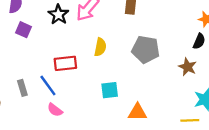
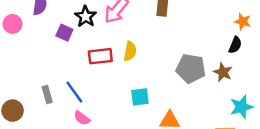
purple square: (24, 30) -> (64, 33), moved
gray pentagon: (146, 49) -> (191, 69), moved
red rectangle: (65, 63) -> (100, 56), moved

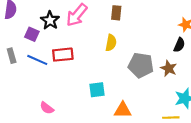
yellow semicircle: (130, 51) -> (111, 43), moved
blue line: (74, 92) -> (37, 60), moved, turned -30
gray rectangle: (47, 94) -> (12, 56), moved

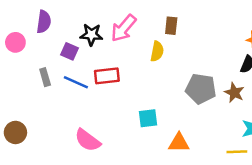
black star: (50, 20) -> (91, 35), turned -30
yellow semicircle: (111, 43) -> (157, 51), moved
pink semicircle: (47, 108) -> (88, 140), size x1.5

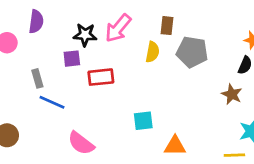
purple square: (70, 51) -> (72, 59), moved, turned -30
blue line: (76, 82) -> (52, 102), moved
gray pentagon: (201, 89) -> (192, 52), moved

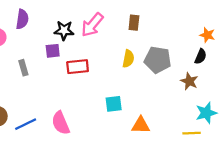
yellow semicircle: (152, 52) -> (128, 59), moved
gray pentagon: (192, 52) -> (158, 60), moved
blue line: (52, 102) -> (26, 124), moved, turned -50
pink semicircle: (81, 143) -> (61, 123), turned 30

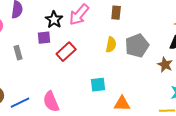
black star: (64, 30) -> (54, 20), turned 30
gray pentagon: (158, 60) -> (137, 46), turned -30
red rectangle: (78, 67) -> (66, 52), turned -36

